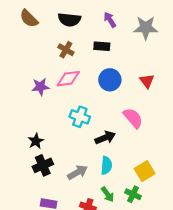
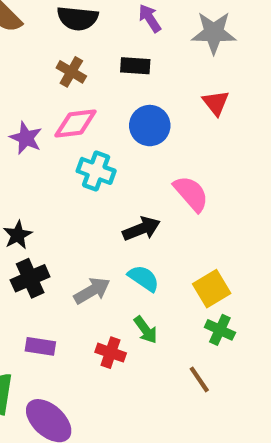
red triangle: (147, 81) -> (216, 103), moved
purple star: (40, 87) -> (26, 138), turned 30
cyan cross: (80, 117) -> (96, 171), moved
cyan semicircle: (106, 165) -> (144, 278), turned -60
green cross: (133, 194) -> (220, 330), moved

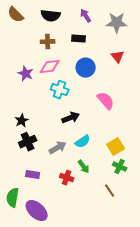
brown cross: (71, 72) -> (48, 42), turned -32
black arrow: (141, 229) -> (71, 118), moved
cyan semicircle: (144, 278) -> (83, 142), turned 112

